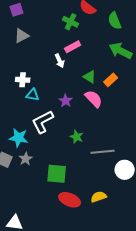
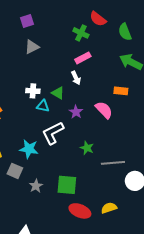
white arrow: (60, 61) -> (76, 78), moved
green triangle: (90, 77) -> (58, 93), moved
orange rectangle: (111, 80) -> (121, 91), turned 48
gray star: (26, 159) -> (36, 186), moved

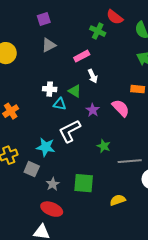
pink rectangle: (83, 58) -> (82, 56), moved
yellow semicircle: (109, 208) -> (118, 200), moved
red ellipse: (80, 211) -> (52, 209), moved

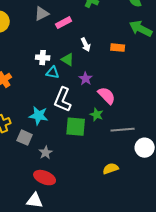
pink rectangle: (82, 56) -> (64, 23), moved
orange rectangle: (138, 89) -> (118, 48), moved
pink semicircle: (121, 108) -> (107, 96), moved
white L-shape: (70, 131) -> (63, 100), turned -40
green square: (84, 183) -> (76, 127), moved

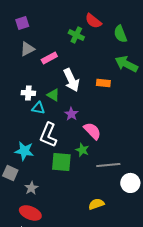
white arrow: (86, 45) -> (71, 80), size x1.6

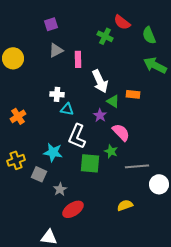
pink rectangle: (49, 58) -> (78, 59), turned -63
orange rectangle: (103, 83) -> (133, 94), moved
green triangle: (53, 95) -> (113, 101), moved
red ellipse: (30, 213) -> (73, 209), moved, turned -55

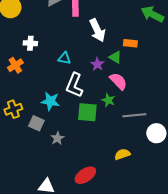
white cross: (57, 94) -> (30, 43), moved
green triangle: (113, 101) -> (115, 57), moved
red ellipse: (73, 209) -> (85, 175), moved

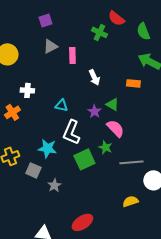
white arrow: (97, 30) -> (94, 77), size x0.7
orange rectangle: (130, 43) -> (133, 83), moved
green square: (87, 112) -> (84, 159), turned -30
yellow semicircle: (122, 154) -> (130, 201), moved

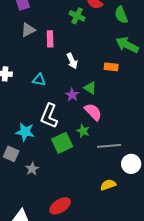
cyan triangle: (61, 105) -> (39, 80), moved

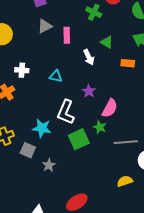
green triangle: (90, 88) -> (107, 42), moved
pink semicircle: (93, 112) -> (110, 108), turned 72

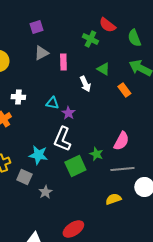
orange rectangle: (128, 63) -> (124, 90), turned 48
purple star: (89, 91) -> (68, 113), moved
pink semicircle: (110, 108) -> (121, 141), moved
yellow semicircle: (125, 181) -> (113, 199), moved

